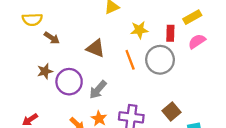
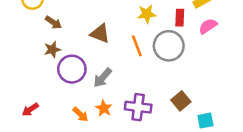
brown star: (45, 71) -> (52, 49), moved

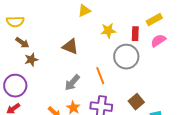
brown arrow: (53, 23) -> (22, 43), moved
orange line: (137, 46) -> (100, 76), moved
purple circle: (72, 69) -> (15, 86), moved

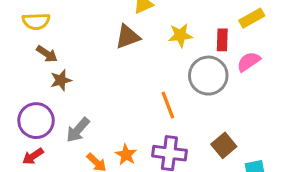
pink semicircle: (158, 41) -> (249, 62), moved
brown triangle: (70, 47) -> (128, 37), moved, turned -42
gray arrow: (72, 83) -> (78, 130), moved

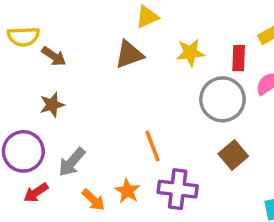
brown arrow: (47, 54) -> (54, 56), moved
orange line: (168, 105) -> (153, 146), moved
brown square: (224, 145) -> (233, 155), moved
red arrow: (33, 156) -> (36, 193), moved

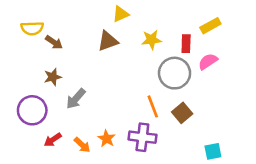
orange line: (153, 146) -> (153, 106), moved
gray arrow: (72, 162) -> (76, 99), moved
red arrow: (36, 193) -> (53, 140), moved

